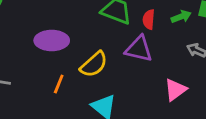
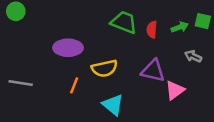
purple triangle: (139, 49) -> (153, 71), moved
yellow semicircle: (94, 64) -> (104, 68), turned 30

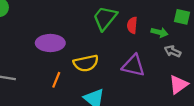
green trapezoid: (124, 22) -> (105, 18), turned -72
green arrow: (180, 27) -> (159, 32), moved, turned 35
pink triangle: (175, 90) -> (178, 85), moved

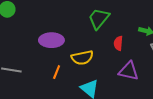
red semicircle: (132, 25) -> (118, 43), moved
purple triangle: (133, 66) -> (129, 71), moved

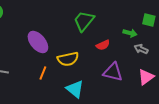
purple ellipse: (51, 40) -> (38, 42), turned 50
red semicircle: (118, 43) -> (103, 45), turned -120

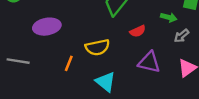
purple ellipse: (38, 42) -> (47, 27), moved, turned -60
gray arrow: (141, 49) -> (181, 36), turned -64

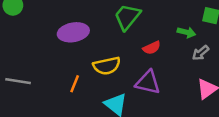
purple ellipse: (47, 27) -> (73, 32), moved
purple triangle: (149, 62) -> (148, 82), moved

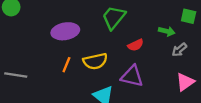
orange line: (75, 84) -> (66, 65), moved

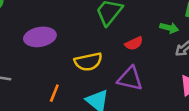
purple ellipse: (65, 31) -> (40, 37), moved
orange line: (66, 65) -> (54, 93), moved

